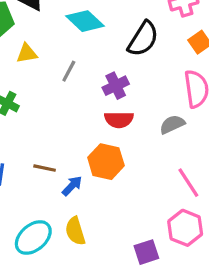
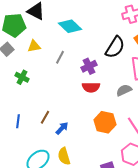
black semicircle: (143, 39) -> (115, 47), moved
orange hexagon: (106, 162) -> (105, 122), moved
brown line: (45, 168) -> (45, 117), turned -72

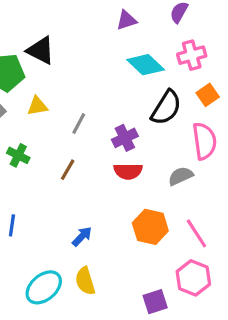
cyan diamond: (70, 26) -> (146, 65), moved
brown line: (45, 117) -> (68, 170), moved

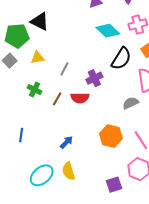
green cross: (18, 155) -> (34, 90), moved
red semicircle: (128, 171) -> (80, 98), moved

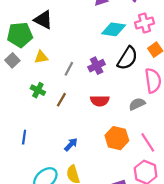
cyan diamond: (108, 31) -> (114, 29), turned -35
purple cross: (94, 78) -> (97, 66), moved
red semicircle: (80, 98) -> (100, 101), moved

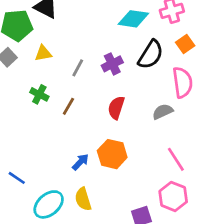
red semicircle: (100, 101) -> (116, 108), turned 108
blue line: (24, 137) -> (17, 178), moved, turned -64
orange hexagon: (117, 138) -> (112, 154), moved

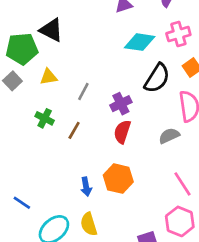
purple cross: (112, 64) -> (121, 104), moved
blue arrow: (80, 162) -> (86, 187), turned 126

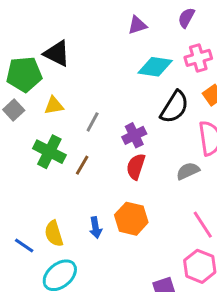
green cross: (45, 118) -> (49, 152), size x1.5
yellow semicircle: (89, 224) -> (54, 234), moved

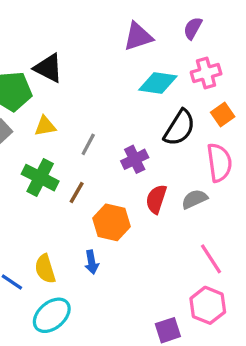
purple triangle: (137, 25) -> (138, 37), size x1.4
red semicircle: (136, 167) -> (156, 199), moved
orange hexagon: (131, 219) -> (111, 222), moved

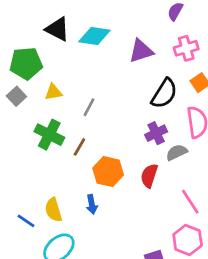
purple triangle: (138, 37) -> (141, 51), moved
black triangle: (48, 68) -> (58, 29), moved
cyan diamond: (158, 83) -> (94, 36), moved
purple cross: (135, 159) -> (156, 133), moved
red semicircle: (156, 199) -> (149, 176), moved

